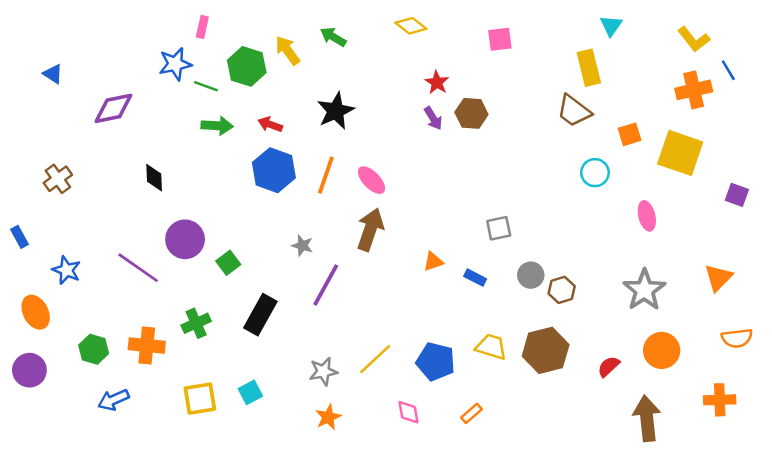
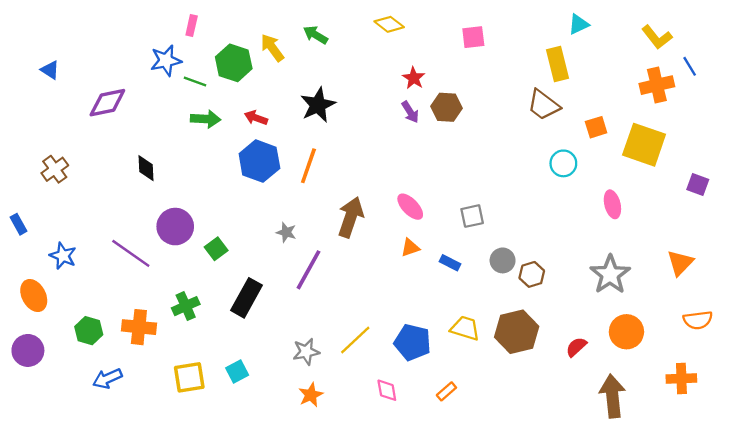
cyan triangle: (611, 26) -> (579, 24), turned 30
pink ellipse: (371, 180) -> (410, 207), moved

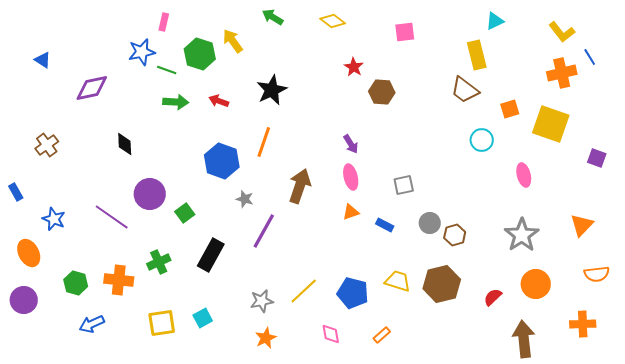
green arrow: (315, 35) -> (273, 17), moved
purple arrow: (410, 112) -> (351, 144), moved
blue hexagon: (259, 161) -> (222, 161), moved
pink ellipse: (410, 207) -> (351, 177), turned 30

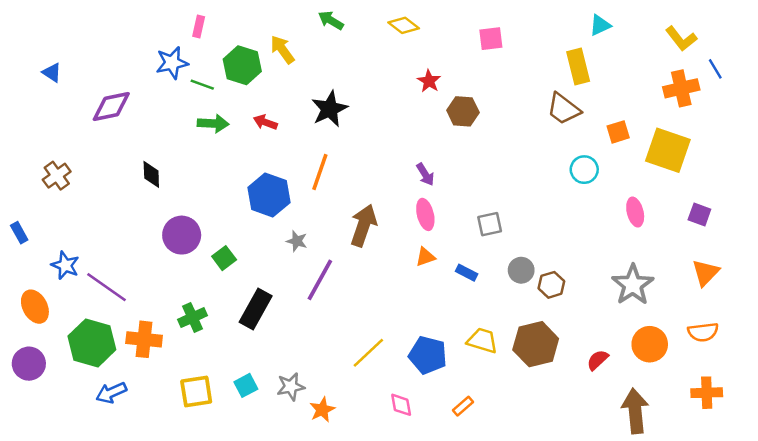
purple square: (597, 158) -> (699, 214), moved
purple line: (112, 217) -> (106, 287), moved
orange semicircle: (597, 274) -> (703, 332), moved
green hexagon: (76, 283) -> (92, 343), size x1.6
gray star: (262, 301) -> (291, 387), moved

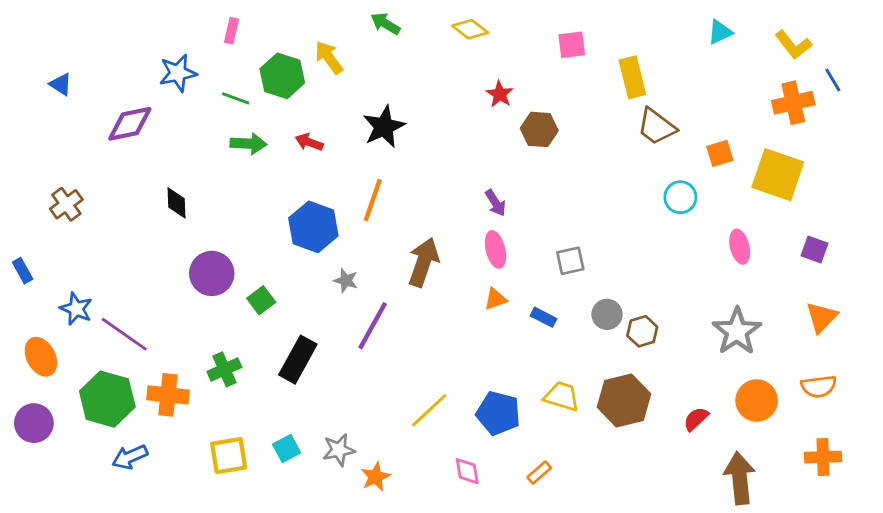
cyan triangle: (600, 25) -> (720, 32), moved
blue star: (172, 63) -> (178, 73), moved
yellow rectangle: (578, 66) -> (632, 77), moved

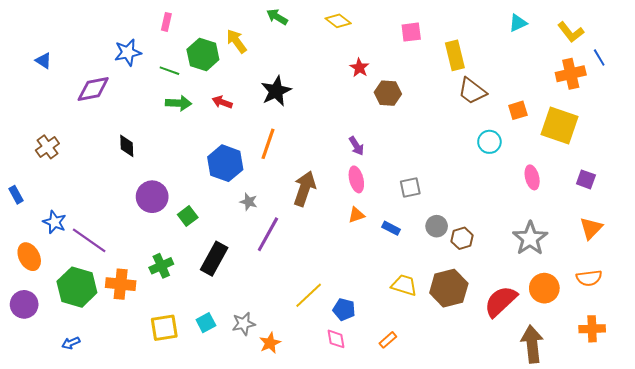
blue pentagon: (498, 413) -> (344, 309), moved, size x0.7
red semicircle: (696, 419) -> (501, 301), size x1.8
blue arrow: (130, 457) -> (71, 343), moved, size x0.7

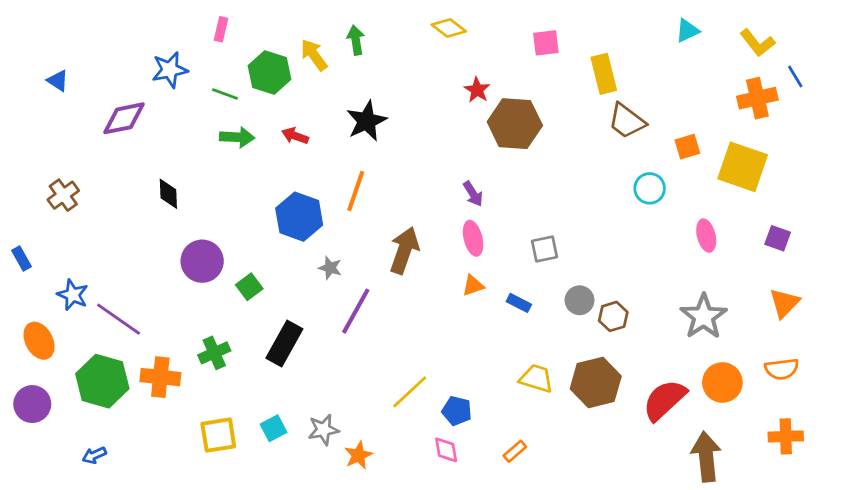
green arrow: (277, 17) -> (356, 40), moved, turned 50
brown hexagon: (388, 93) -> (515, 124), size x1.5

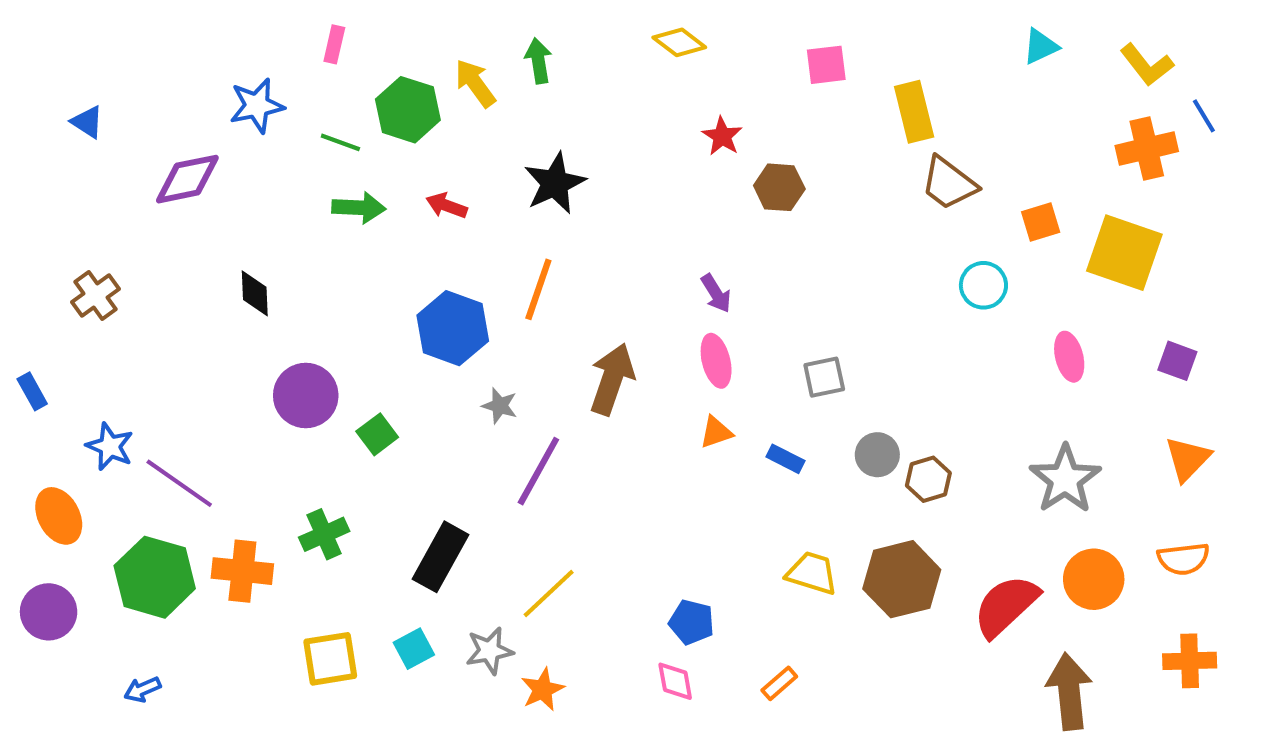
brown hexagon: (515, 124) -> (779, 187), size x0.6
black rectangle: (284, 343) -> (440, 557), moved
yellow line: (410, 392) -> (549, 594), moved

